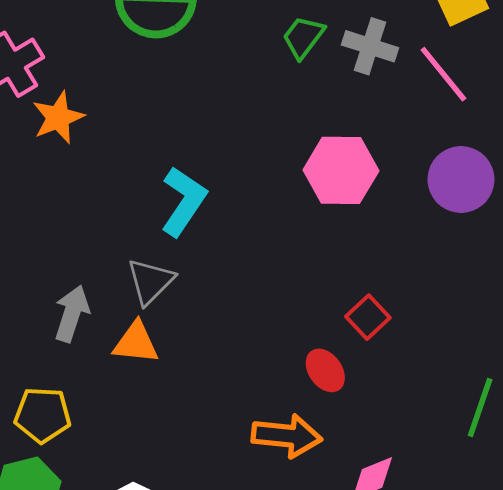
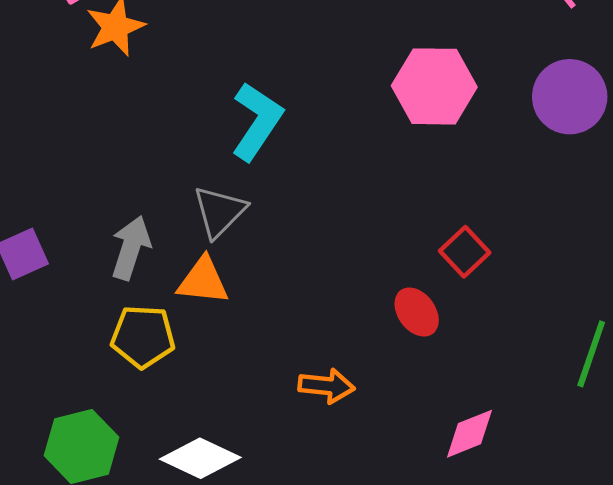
yellow pentagon: (43, 415) -> (143, 337), moved
orange arrow: (287, 436) -> (327, 386), moved, size x0.7

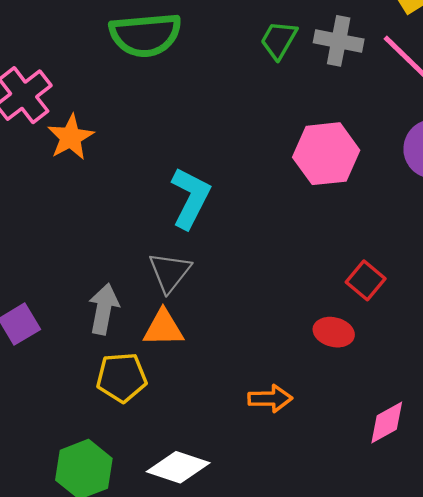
red ellipse: (417, 312) -> (334, 332), turned -33

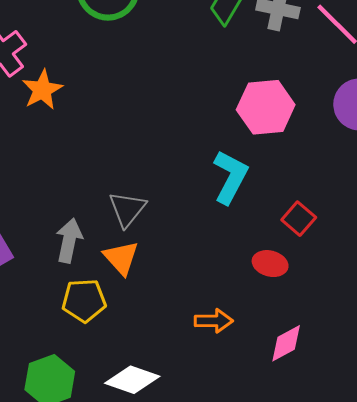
cyan L-shape: (190, 198) -> (230, 177), moved
orange triangle: (163, 328) -> (121, 258), turned 48
pink diamond: (387, 422) -> (286, 343), moved

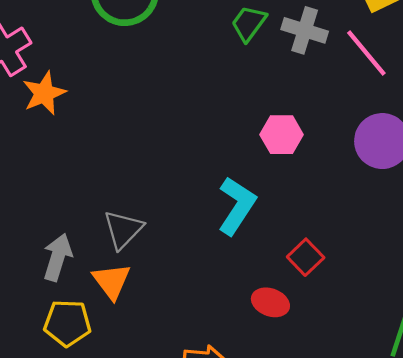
pink hexagon: (266, 107) -> (282, 135), size x0.7

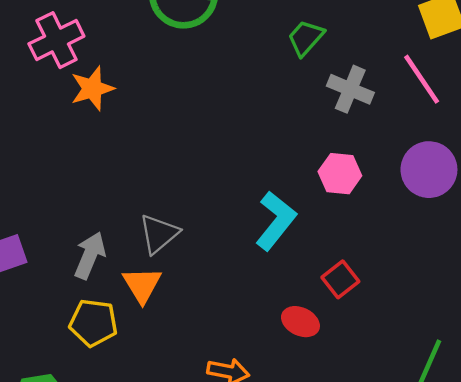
gray cross: (305, 30) -> (350, 89), moved
pink hexagon: (282, 135) -> (340, 174), moved

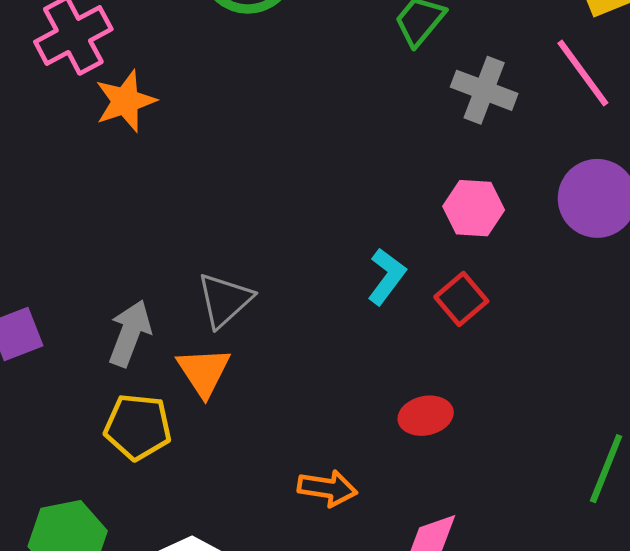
cyan L-shape: (276, 221) -> (387, 276), size x0.7
red square: (340, 279) -> (461, 299), moved
red ellipse: (300, 322) -> (426, 416), turned -36

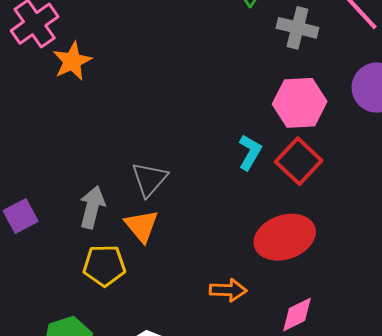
pink hexagon: (474, 208) -> (300, 103), size x1.4
red square: (461, 299) -> (299, 161), size x1.4
red ellipse: (426, 416) -> (285, 237), size x1.8

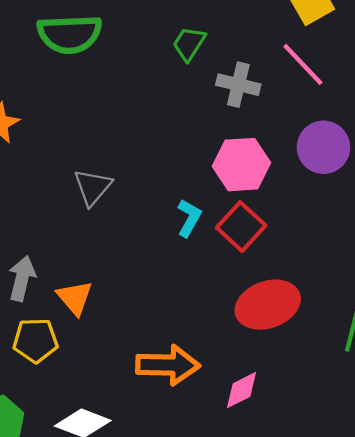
gray triangle: (149, 179) -> (93, 187), moved
red ellipse: (285, 237) -> (268, 305), moved
orange arrow: (228, 290) -> (168, 365), size x1.6

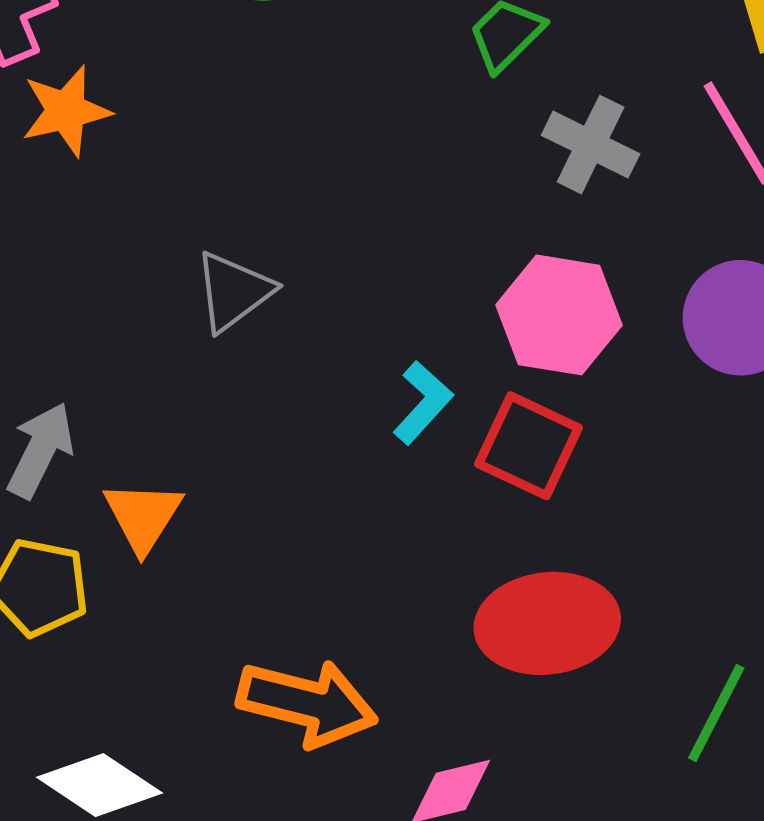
red square: (241, 227) -> (529, 446), turned -30

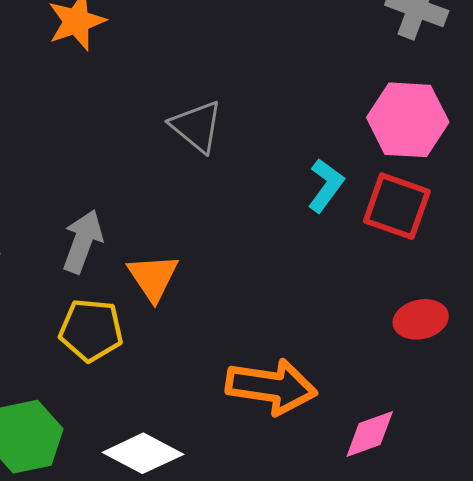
gray triangle: (234, 291) -> (196, 126), turned -38
red ellipse: (547, 623) -> (421, 319), size x0.6

